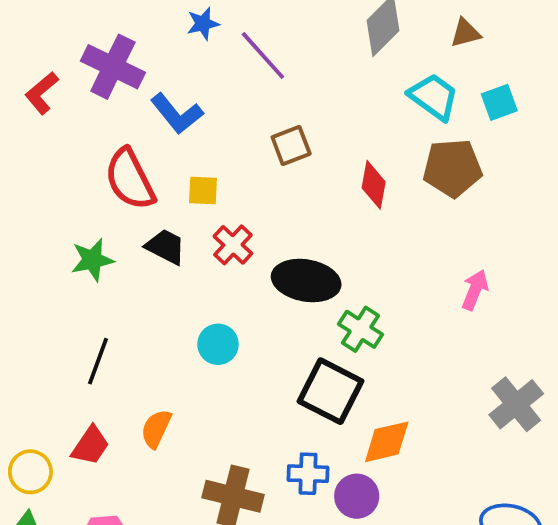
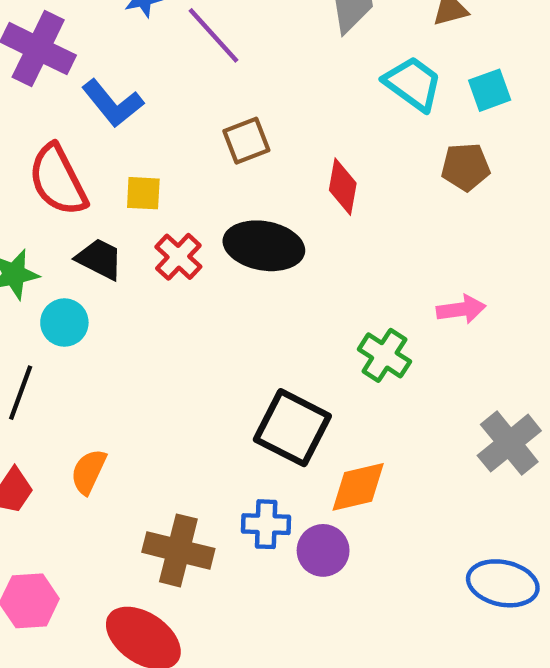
brown pentagon: (452, 168) -> (466, 167), moved, size x0.7
black ellipse: (306, 281) -> (264, 246), moved
pink arrow: (475, 290) -> (461, 309), turned 60
green cross: (360, 329) -> (384, 355), moved
cyan circle: (218, 344) -> (64, 323), moved

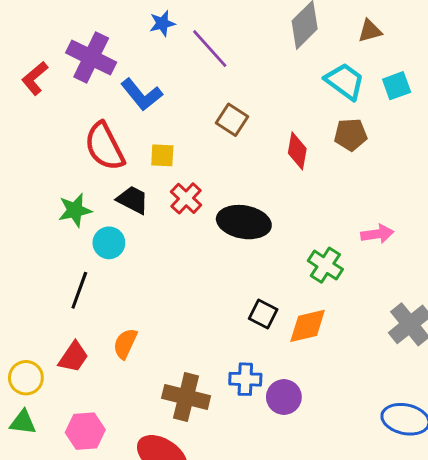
brown square: (246, 141) -> (232, 120), turned -36
brown pentagon: (466, 167) -> (351, 135), moved
black ellipse: (264, 246) -> (244, 222), moved
black square: (292, 428) -> (263, 314), size x0.6
orange diamond: (358, 487) -> (308, 326), moved

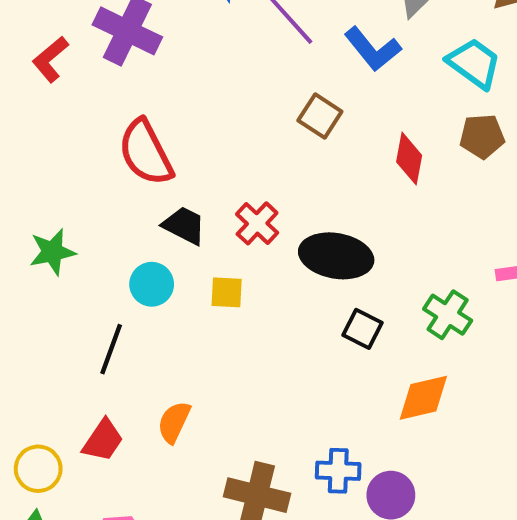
blue L-shape: (142, 95) -> (373, 49), moved
yellow square: (162, 155) -> (227, 292), moved
green star: (75, 210) -> (52, 252), moved
black square: (263, 314) -> (362, 329), moved

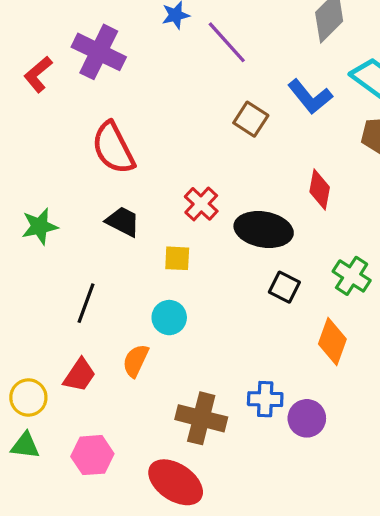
blue L-shape: (373, 49) -> (310, 97), moved
red diamond: (409, 159) -> (320, 190), moved
black trapezoid: (184, 225) -> (123, 222), moved
cyan circle: (152, 284) -> (169, 318), moved
orange diamond: (423, 398) -> (332, 342), turned -57

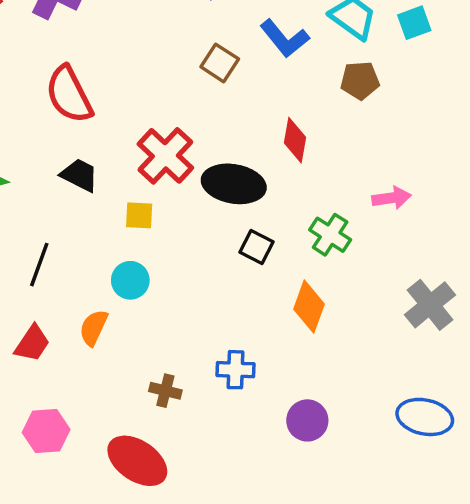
red cross: (201, 204) -> (165, 156), size x1.5
brown cross: (201, 418) -> (165, 391), size x0.6
purple circle: (307, 418) -> (307, 420), moved

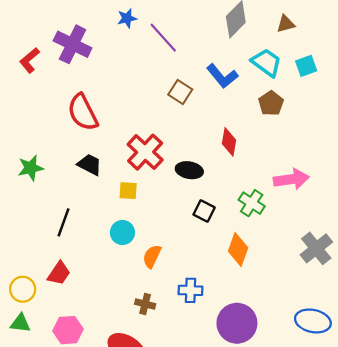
brown pentagon: (360, 81) -> (271, 103), turned -30
black ellipse: (234, 184) -> (189, 170), size x0.7
pink arrow: (391, 198) -> (291, 179), size x1.4
orange semicircle: (94, 328) -> (152, 256), moved
purple circle: (307, 420) -> (237, 323), size x1.5

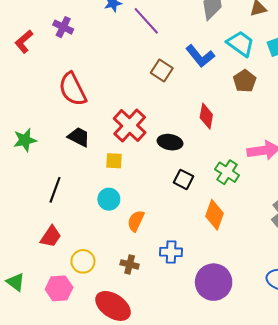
purple cross: (73, 44) -> (63, 27), size x0.6
yellow circle: (23, 289) -> (83, 261), moved
green triangle: (20, 323) -> (16, 282), turned 30

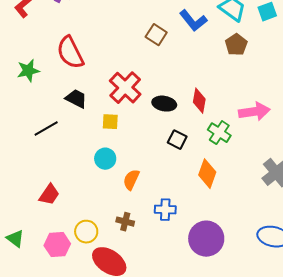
red diamond: (206, 116) -> (199, 101), moved
green star: (25, 140) -> (28, 71), moved
black line: (55, 190) -> (46, 129), moved, turned 40
yellow circle: (83, 261) -> (86, 232), moved

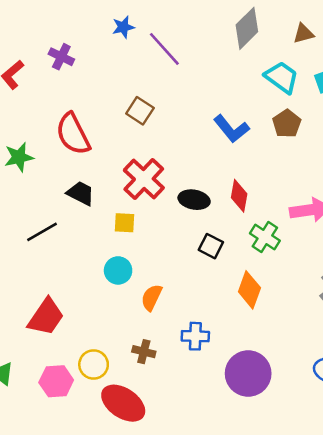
blue L-shape: (193, 21) -> (231, 129), moved
brown square: (156, 35) -> (140, 111), moved
red trapezoid: (49, 195) -> (46, 317), size x1.4

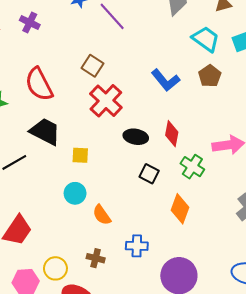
red cross: (144, 179) -> (106, 101), moved
black trapezoid: (81, 193) -> (45, 132), size x1.4
orange semicircle: (152, 298) -> (102, 215), turned -60

